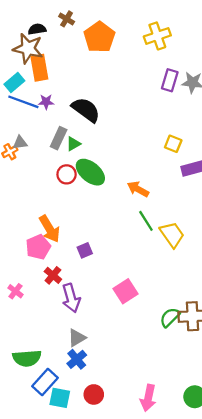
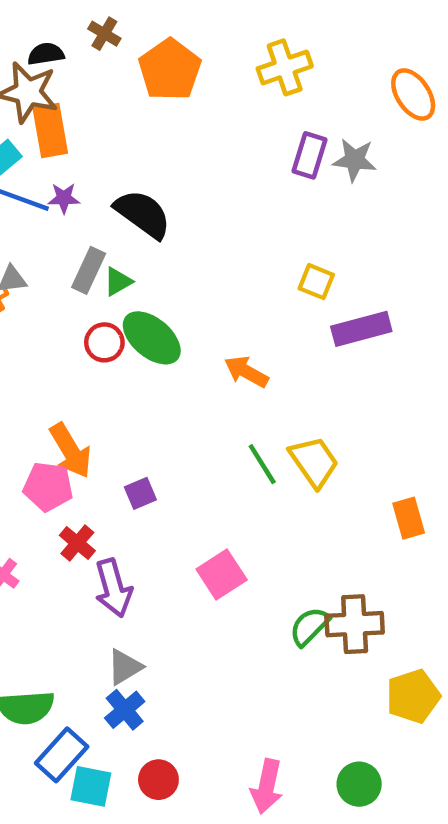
green line: (146, 221) -> (262, 464), moved
pink pentagon: (38, 247) -> (48, 487), turned 30

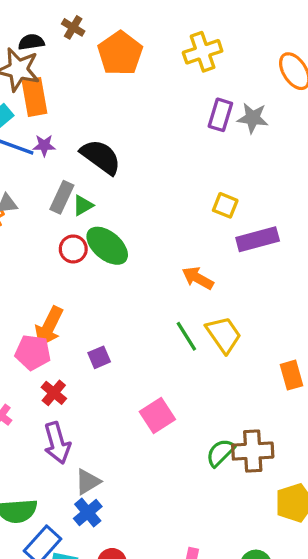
orange arrow: (246, 372) -> (198, 278), moved
orange arrow: (71, 451) -> (49, 327), turned 57
purple arrow: (113, 588) -> (57, 443), moved

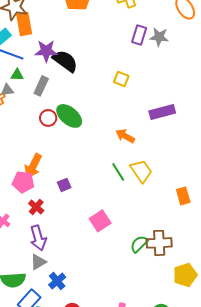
purple star: (44, 146) -> (46, 51), moved, size x1.6
green triangle: (83, 205) -> (17, 75), moved, turned 32
yellow square: (225, 205) -> (121, 79), moved
gray triangle: (88, 482) -> (38, 262), moved

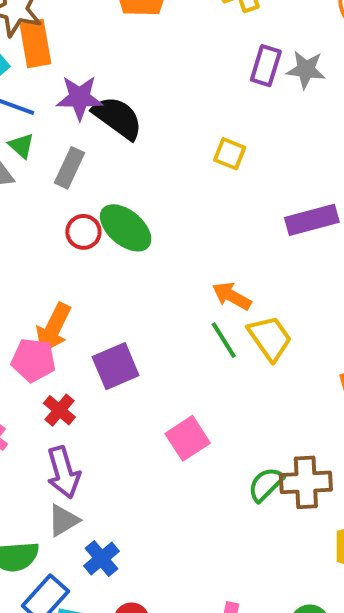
green triangle: (17, 75) -> (21, 146), turned 40
orange arrow: (125, 136) -> (232, 296), moved
purple square: (64, 185) -> (116, 366), size x1.6

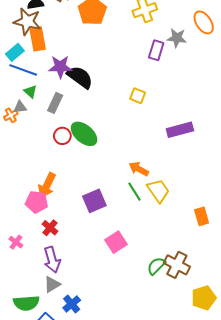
gray star: (306, 70) -> (177, 38), moved
purple square: (116, 366) -> (94, 201), moved
brown cross: (306, 482) -> (177, 265), turned 30

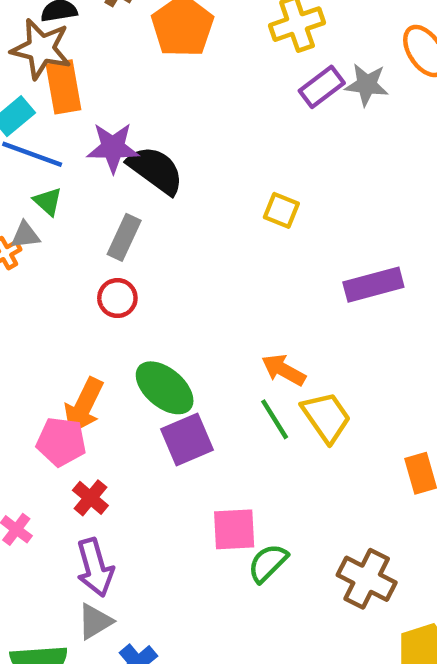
purple rectangle: (156, 50) -> (322, 87), moved, turned 36
gray rectangle: (55, 103) -> (124, 237), moved
green ellipse: (84, 134) -> (165, 388), moved
pink square: (116, 242) -> (234, 529), turned 30
green semicircle: (156, 266) -> (268, 563), moved

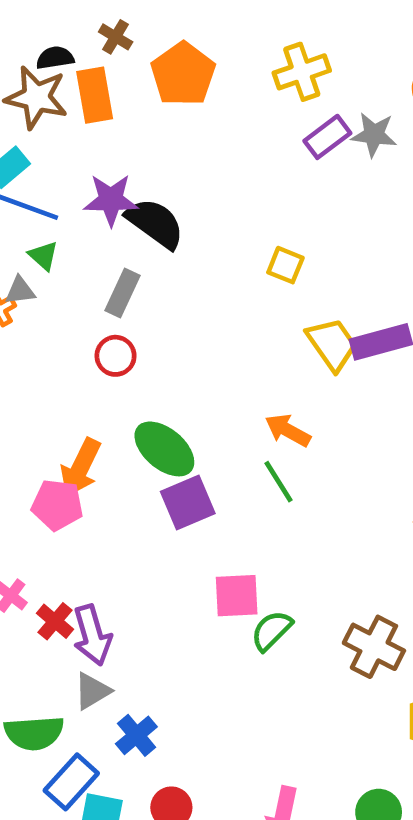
orange rectangle: (64, 87) -> (95, 95), moved
yellow trapezoid: (326, 417) -> (332, 344), moved
red cross: (90, 498) -> (55, 621), moved

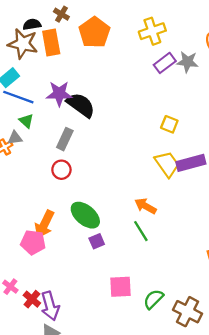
yellow square: (285, 265) -> (169, 124), moved
purple square: (188, 502) -> (97, 241), size x0.6
green semicircle: (272, 631) -> (153, 299), moved

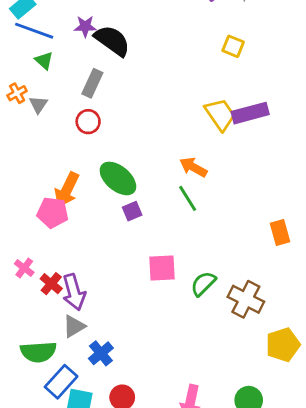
purple star: (59, 94) -> (85, 26), size x0.7
yellow square: (169, 124) -> (233, 46), moved
gray triangle: (15, 138) -> (38, 105), moved, turned -49

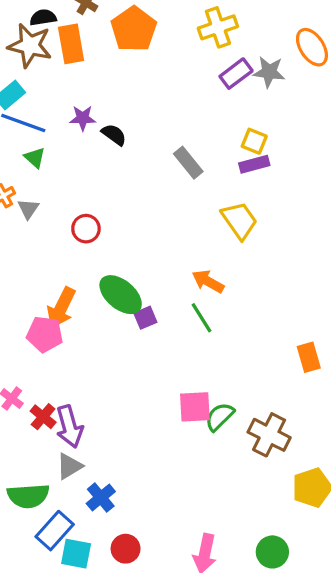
black semicircle: (112, 41) -> (114, 135), size x0.6
gray rectangle: (92, 83) -> (188, 163), moved, turned -64
purple rectangle: (250, 113) -> (254, 164), moved, size x0.7
purple square: (132, 211) -> (145, 318), moved
pink square: (162, 268) -> (195, 407), moved

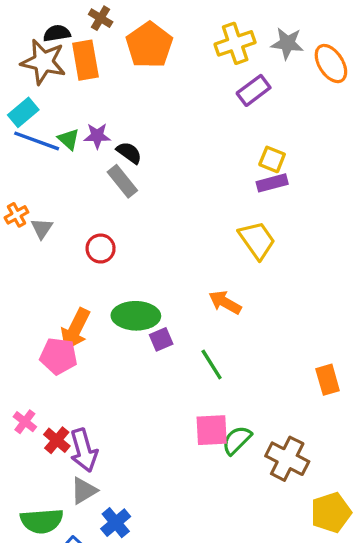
gray star: (269, 72) -> (287, 43), moved
green triangle: (35, 158) -> (69, 139), moved
gray rectangle: (188, 163) -> (122, 181), moved
green ellipse: (121, 295) -> (136, 316), turned -39
green line: (201, 318) -> (212, 365), moved

